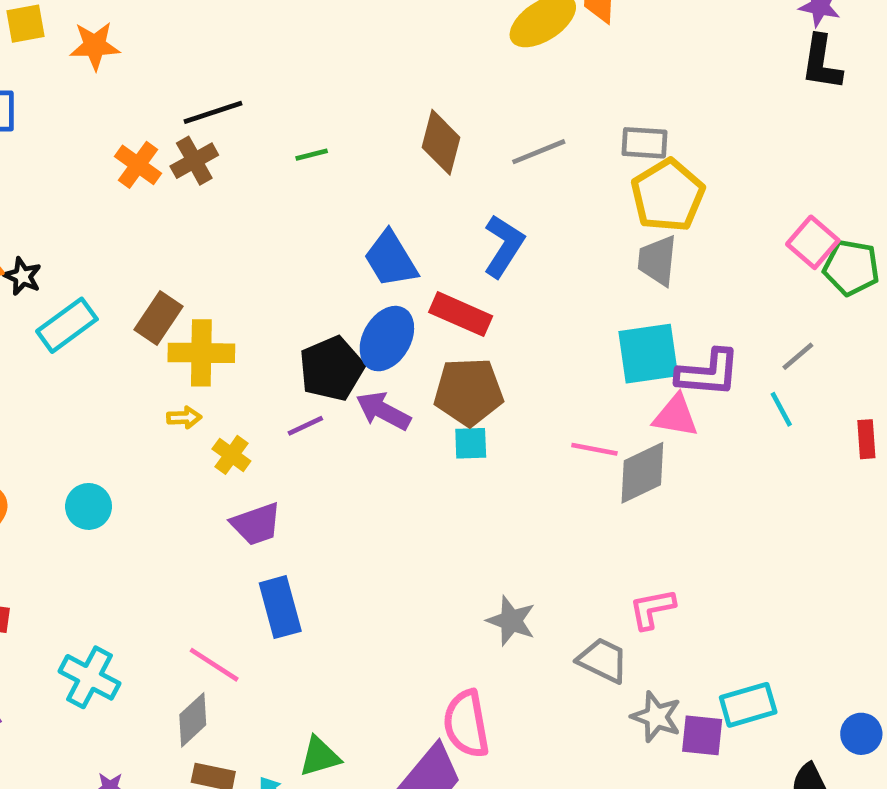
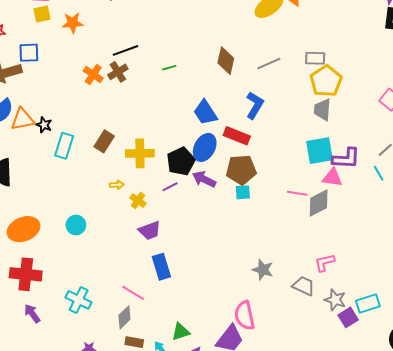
cyan rectangle: (67, 325) -> (64, 146), turned -35
yellow cross: (201, 353) -> (140, 153), moved
gray star: (656, 717) -> (335, 300), moved
purple square: (702, 735) -> (348, 317), turned -36

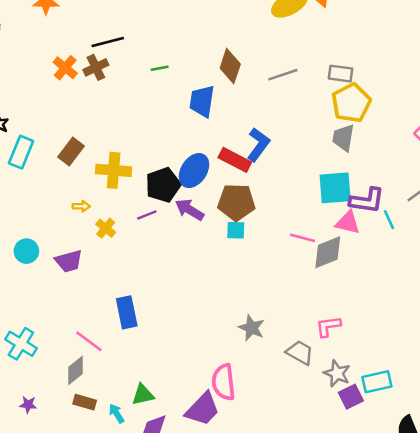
blue L-shape: (255, 105) -> (258, 145), moved
blue trapezoid: (205, 113) -> (202, 101), moved, turned 36
cyan line: (379, 173) -> (389, 220), moved
purple trapezoid: (150, 231) -> (69, 261), moved

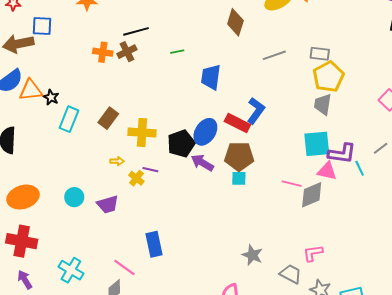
brown diamond: (230, 66) -> (235, 22), moved
orange cross: (65, 68) -> (103, 52), turned -30
purple line: (147, 215) -> (150, 170), moved, turned 35

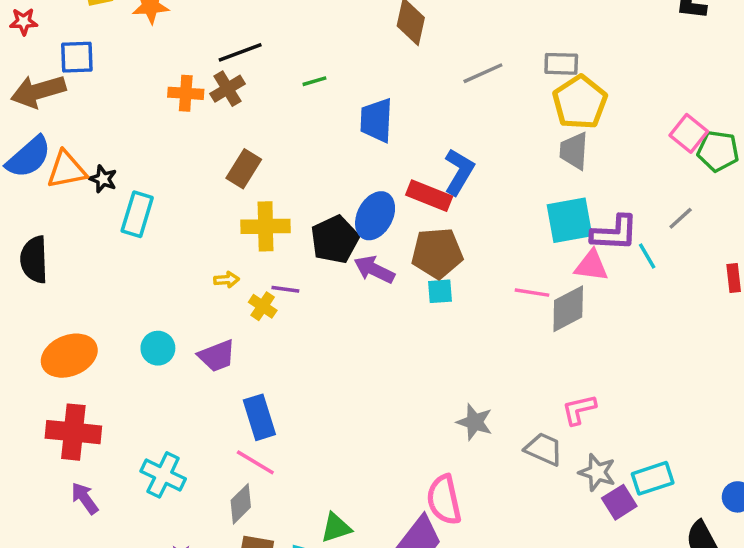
brown rectangle: (108, 118) -> (244, 169), moved
blue rectangle: (154, 244) -> (259, 417), moved

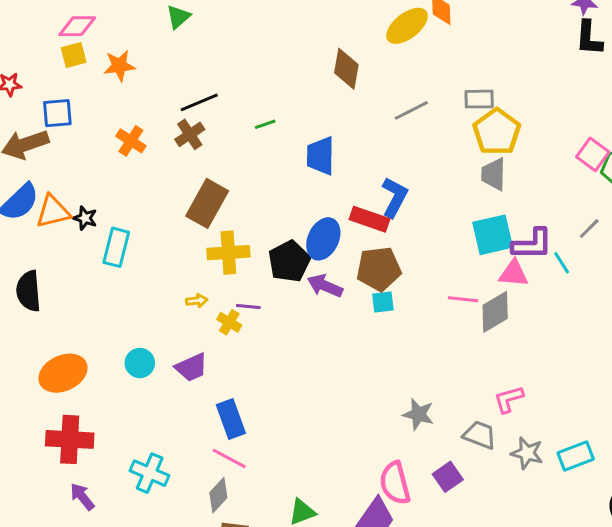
orange cross: (186, 93) -> (131, 141), moved, turned 32
brown rectangle: (244, 169) -> (207, 203), size x1.4
purple square: (619, 502) -> (448, 477), moved

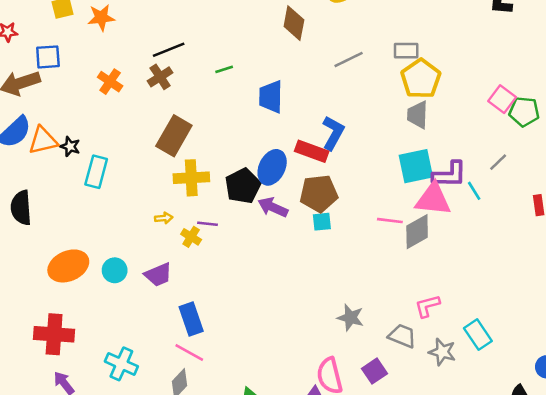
pink triangle: (514, 273) -> (433, 199), size x1.4
orange ellipse: (63, 373) -> (68, 266), moved
cyan rectangle: (576, 456) -> (478, 335), moved, turned 76

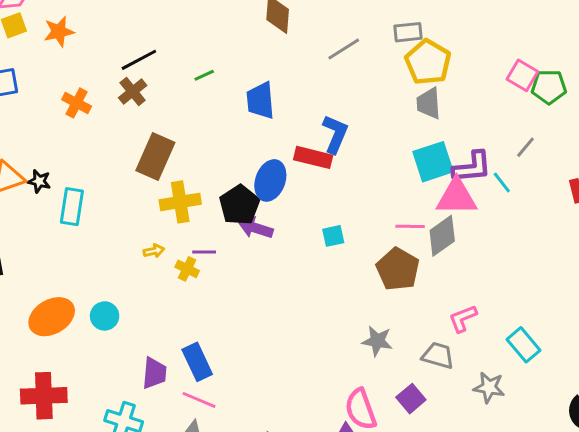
brown pentagon: (319, 194) -> (398, 269), moved, turned -30
purple arrow: (273, 207) -> (256, 228), moved
purple trapezoid: (158, 275) -> (154, 373), moved, turned -56
gray star: (442, 352) -> (489, 387), moved

